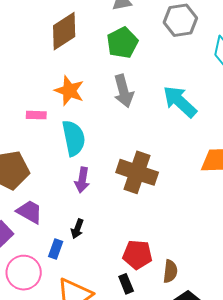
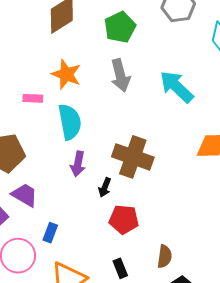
black arrow: (77, 229) -> (105, 187), moved
red pentagon: (137, 255) -> (124, 219), moved

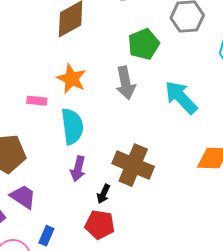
green pentagon: (120, 27) -> (144, 44), moved
red pentagon: (124, 219) -> (100, 225), moved

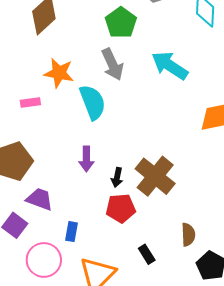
cyan semicircle: (72, 126) -> (93, 102), moved
brown cross: (133, 165) -> (155, 176), moved, turned 30

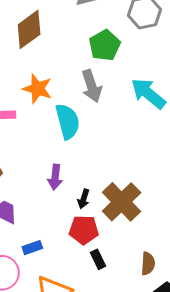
blue rectangle: (72, 232) -> (32, 248), turned 54
black rectangle: (147, 254) -> (98, 259), moved

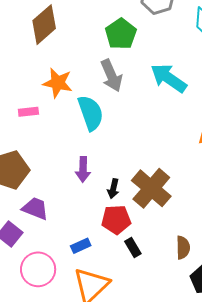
blue rectangle: (32, 248) -> (81, 246), moved

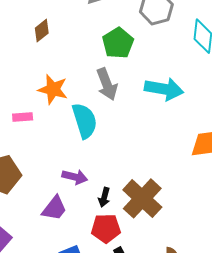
brown diamond: (44, 25) -> (42, 31), size x0.6
cyan arrow: (169, 78) -> (164, 89), turned 153
purple arrow: (83, 169) -> (75, 177), turned -80
purple trapezoid: (35, 208) -> (54, 208), moved, turned 104

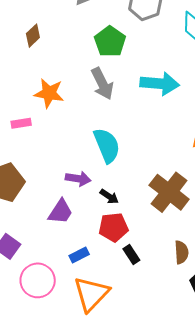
cyan semicircle: (85, 121) -> (107, 145), moved
black arrow: (104, 197) -> (109, 196), turned -66
brown cross: (142, 198) -> (169, 192), moved

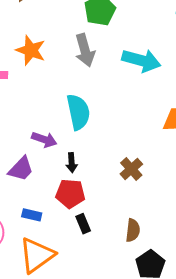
brown cross: (169, 192) -> (131, 169), size x0.6
black arrow: (109, 196) -> (72, 163), turned 42
blue rectangle: (79, 255) -> (32, 215), turned 30

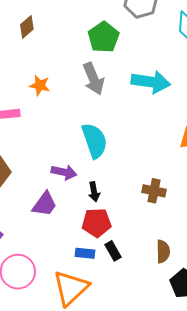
orange star: (31, 50) -> (40, 85), size x0.7
brown cross: (131, 169) -> (154, 191), turned -30
blue rectangle: (32, 215) -> (85, 253), moved

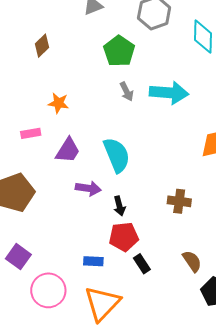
gray arrow: (93, 79) -> (127, 91), moved, size x0.6
purple trapezoid: (45, 204) -> (68, 150), moved
brown semicircle: (163, 251) -> (192, 261), turned -30
blue rectangle: (85, 253) -> (93, 261), moved

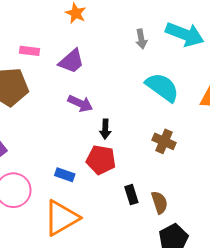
gray arrow: (127, 91) -> (141, 39), moved
pink rectangle: (31, 133) -> (30, 51), moved
cyan semicircle: (117, 155) -> (162, 87), moved, turned -48
black rectangle: (142, 264) -> (131, 195), moved

